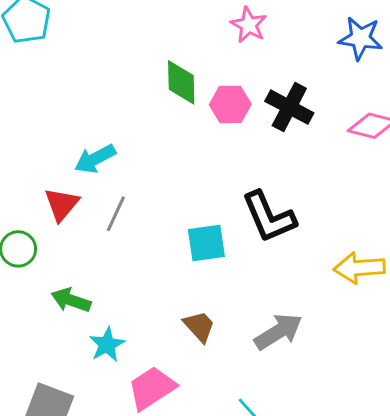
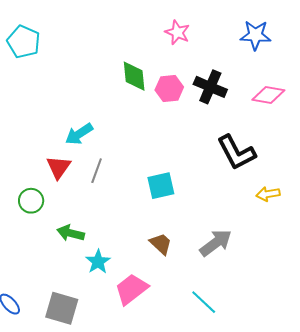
black L-shape: (269, 217) -> (236, 152), moved
yellow arrow: (359, 268) -> (268, 194), size x0.7

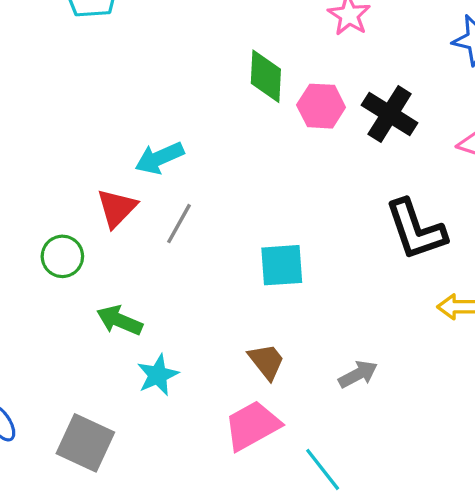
gray arrow: (216, 243) -> (358, 374), size x0.7
pink trapezoid: (131, 289) -> (252, 426), moved

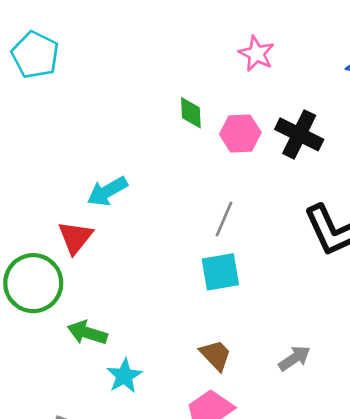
green diamond: (266, 76) -> (191, 113), size x0.7
gray line: (179, 224) -> (224, 219), moved
green circle: (62, 256) -> (33, 283), size x1.6

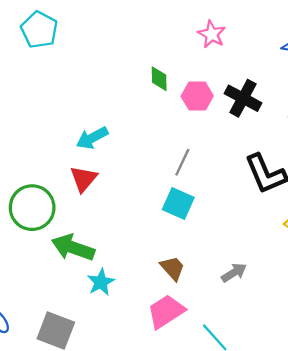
red triangle: (75, 237) -> (84, 179), moved
cyan square: (220, 272) -> (178, 204), turned 32
green arrow: (87, 333) -> (73, 248), size x1.4

